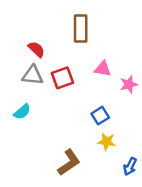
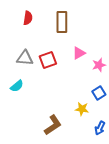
red semicircle: (36, 49) -> (28, 18), moved, turned 56
pink triangle: (103, 69) -> (79, 53), turned -40
blue square: (100, 116) -> (99, 93), moved

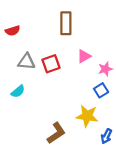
red semicircle: (28, 18) -> (13, 31), moved, turned 64
blue square: (99, 93) -> (101, 90), moved
yellow star: (82, 109) -> (87, 116), size x1.5

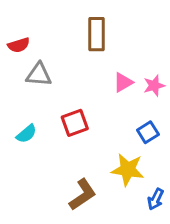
gray triangle: (26, 62) -> (39, 75), moved
red square: (51, 64) -> (75, 123), moved
pink star: (105, 69) -> (154, 86), moved

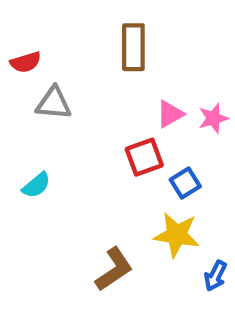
red square: (75, 123) -> (144, 157), moved
blue square: (148, 132) -> (185, 183), moved

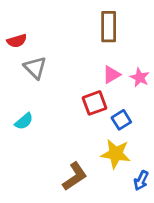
brown rectangle: (133, 47) -> (109, 27), moved
gray triangle: (54, 103) -> (35, 68), turned 40
pink star: (213, 118) -> (140, 77), turned -30

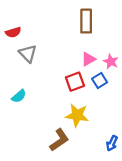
blue square: (121, 120) -> (100, 80), moved
yellow star: (116, 154) -> (77, 115), moved

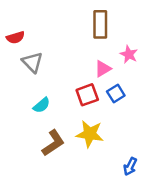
pink star: (111, 61) -> (129, 54), moved
cyan semicircle: (19, 96) -> (42, 105), moved
brown L-shape: (59, 140) -> (53, 143), moved

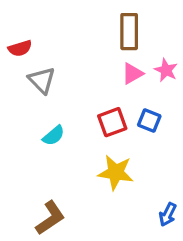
pink triangle: (103, 69) -> (132, 74), moved
blue square: (116, 94) -> (149, 120), turned -36
brown L-shape: (53, 143) -> (50, 218), moved

